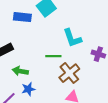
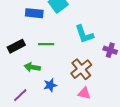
green line: (53, 56) -> (46, 44), moved
blue star: (28, 89) -> (50, 85), moved

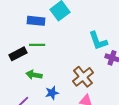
cyan L-shape: (84, 34) -> (98, 41), moved
green line: (46, 44) -> (37, 45), moved

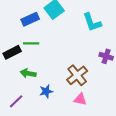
blue rectangle: (36, 21) -> (30, 19), turned -30
cyan L-shape: (98, 41) -> (92, 22), moved

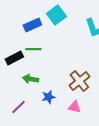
pink triangle: (80, 99) -> (74, 107), moved

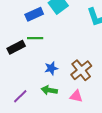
green arrow: (30, 79) -> (49, 90), moved
blue star: (48, 97) -> (51, 68), moved

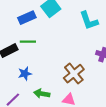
blue star: (51, 68) -> (25, 74), moved

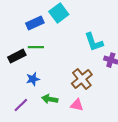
cyan L-shape: (89, 21) -> (94, 42), moved

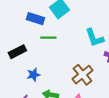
blue rectangle: (35, 23) -> (35, 19), turned 42
green line: (36, 47) -> (48, 38), moved

